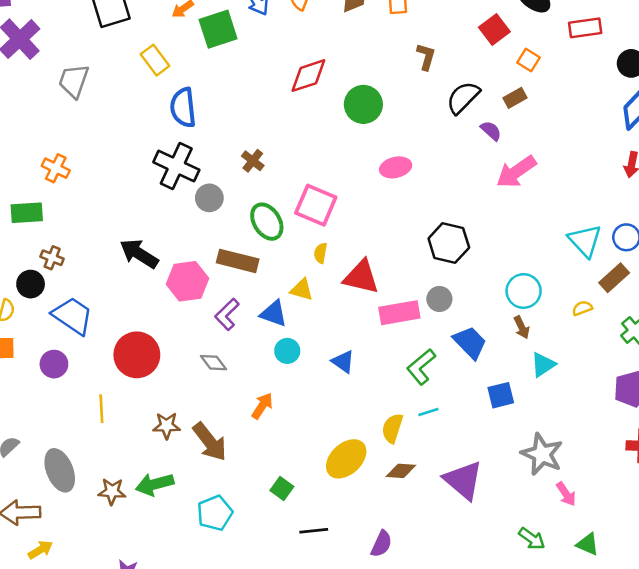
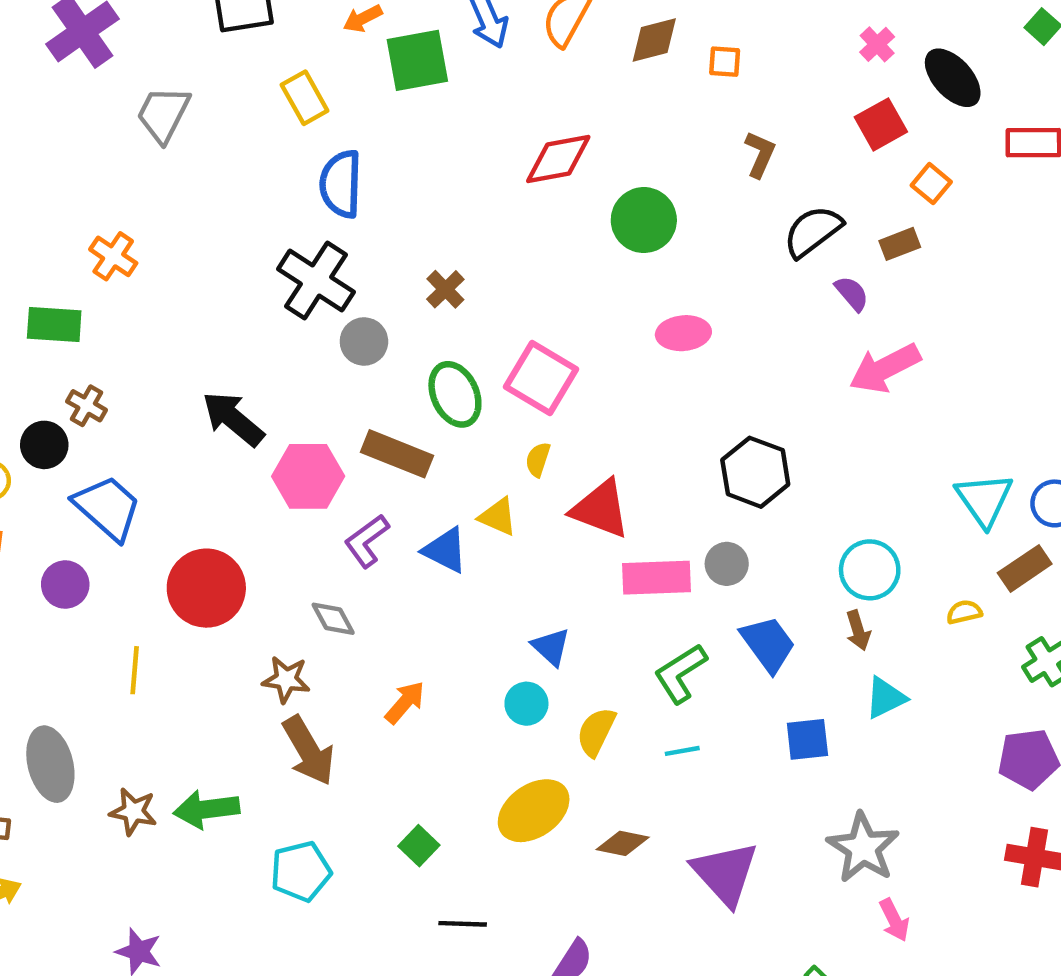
cyan circle: (287, 351) -> (526, 704), moved
brown star: (167, 426) -> (286, 679), moved
yellow semicircle: (392, 428) -> (596, 732), moved

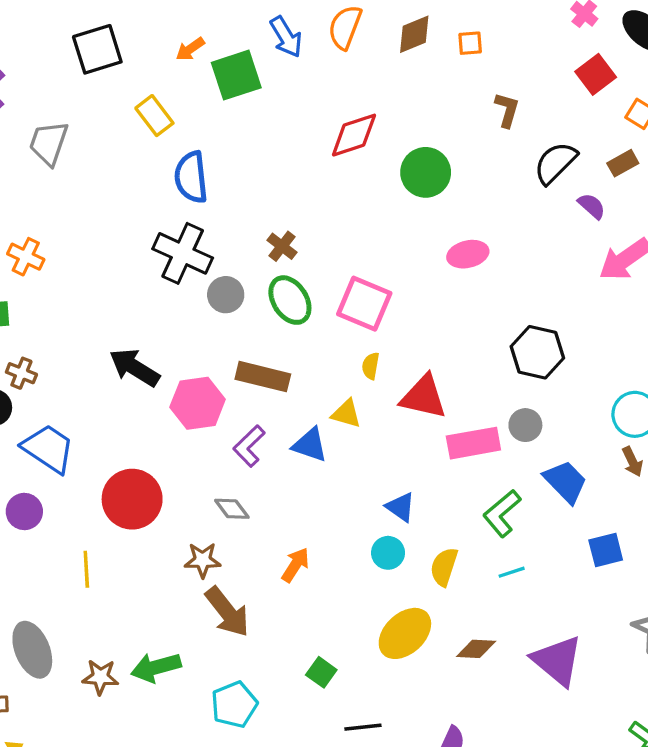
green ellipse: (455, 394) -> (290, 300), moved

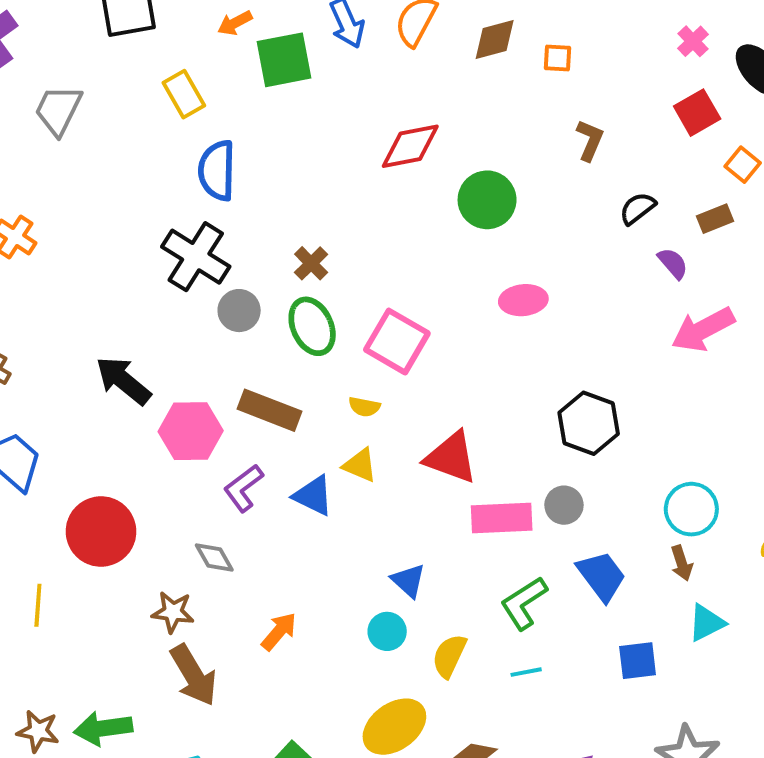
black semicircle: (555, 163) -> (638, 208), size x0.7
yellow semicircle: (371, 366) -> (364, 407), moved, turned -96

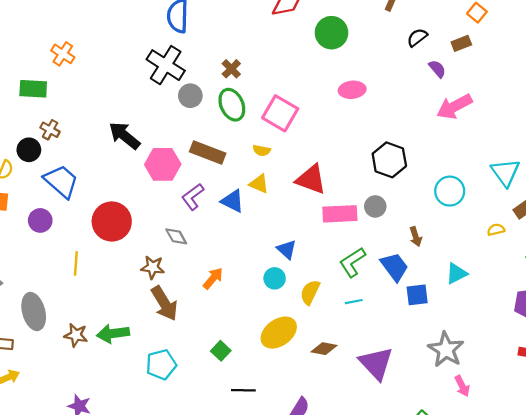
cyan circle: (691, 509) -> (450, 191), moved
brown arrow: (682, 563) -> (416, 237), moved
blue trapezoid: (602, 576) -> (394, 267), moved

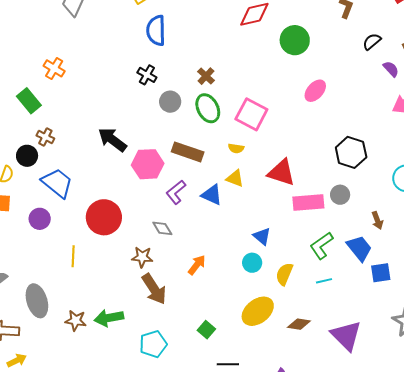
black cross: (166, 65) -> (147, 75), size x0.6
green rectangle: (33, 89) -> (29, 101), turned 50
pink ellipse: (352, 90) -> (315, 91), turned -40

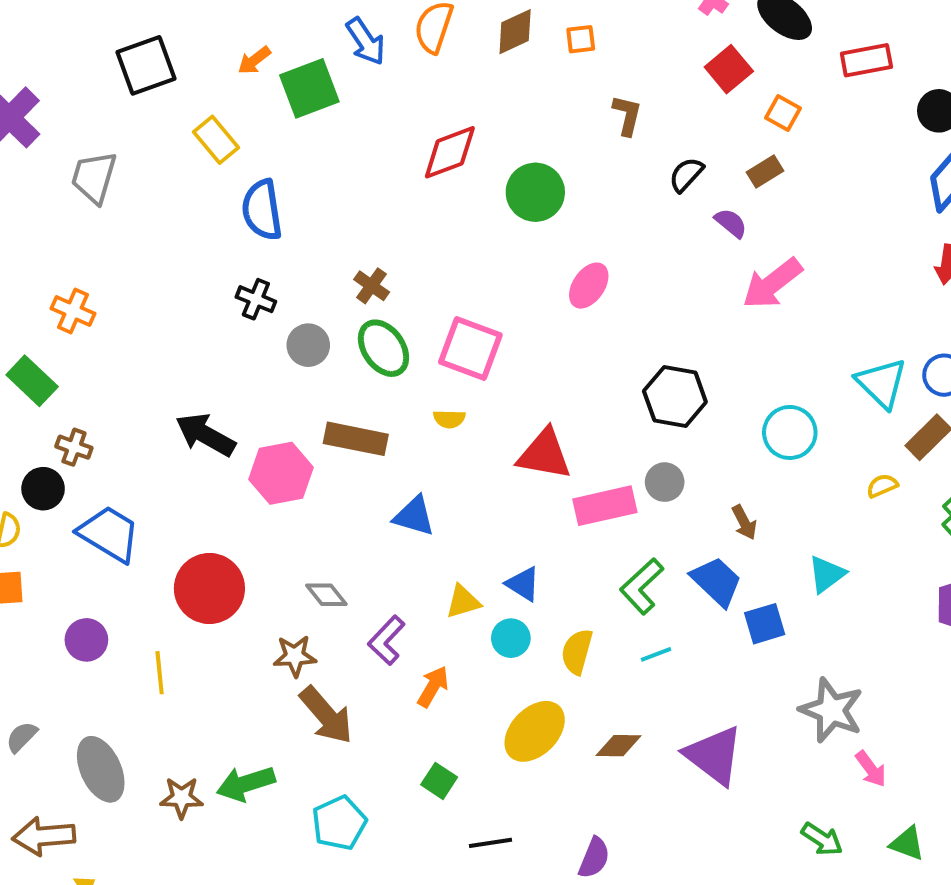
yellow triangle: (235, 178) -> (463, 602), moved, turned -30
purple L-shape: (176, 192) -> (387, 640), moved
purple circle: (40, 219) -> (86, 640), moved
orange arrow: (197, 265) -> (433, 687), moved

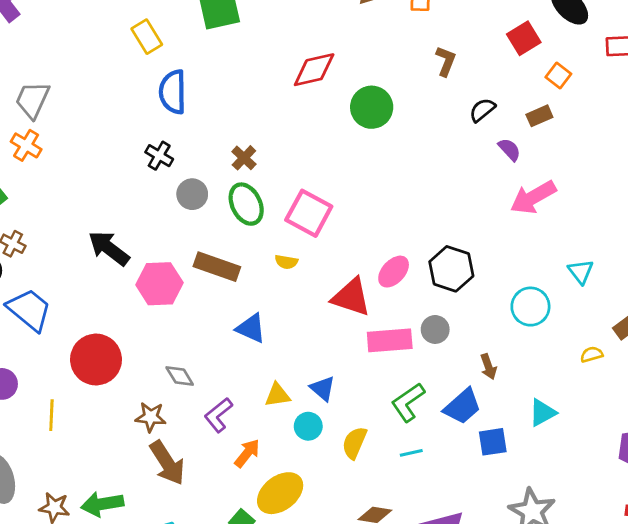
gray trapezoid: (94, 177) -> (32, 100), moved
pink ellipse: (589, 286) -> (394, 272), moved
cyan triangle: (881, 383) -> (581, 272), moved, size x0.7
blue trapezoid: (716, 581) -> (462, 406), turned 87
yellow ellipse: (535, 731) -> (280, 493), moved

